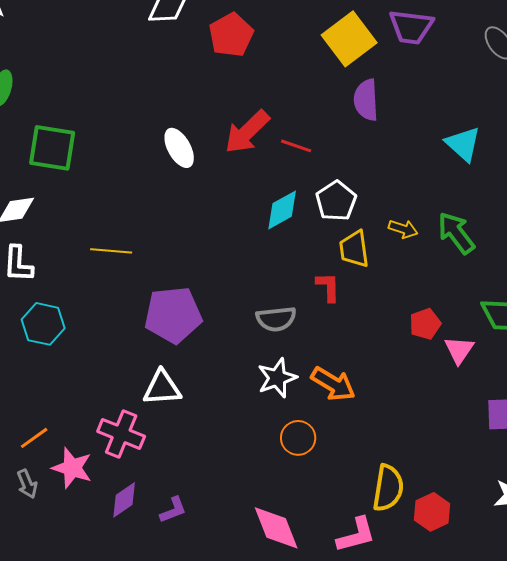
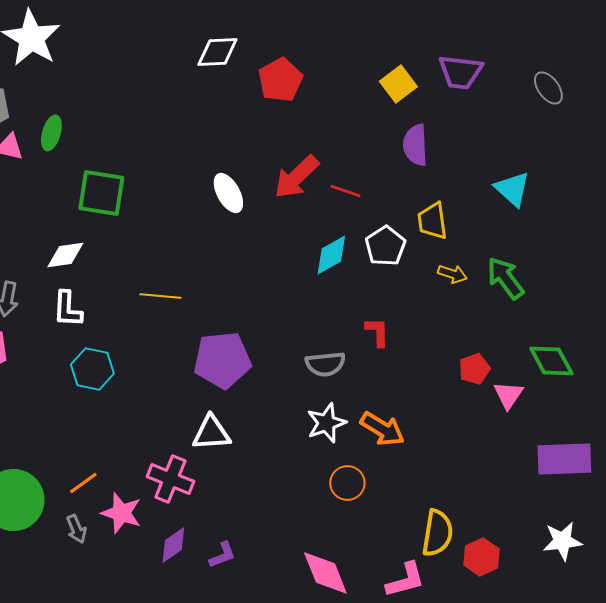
yellow square: (349, 39) -> (398, 84), size x0.7
yellow trapezoid: (354, 249) -> (432, 221), moved

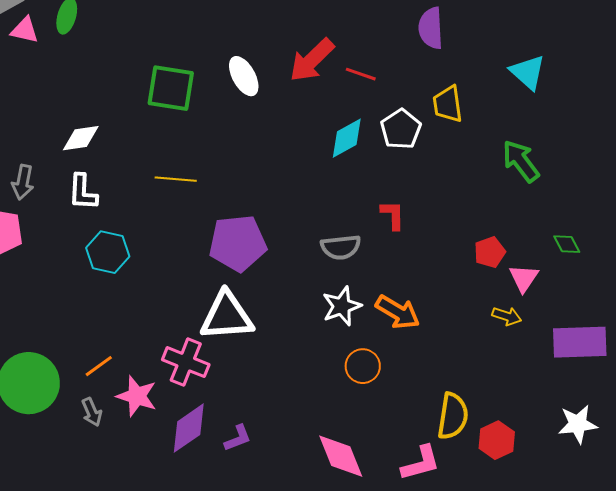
green square: (101, 193) -> (171, 88), moved
yellow arrow: (452, 274) -> (507, 316), moved
green diamond: (551, 361) -> (567, 244), size x0.6
white triangle: (211, 433) -> (227, 316), size x1.4
purple diamond: (173, 545) -> (189, 428), size x1.4

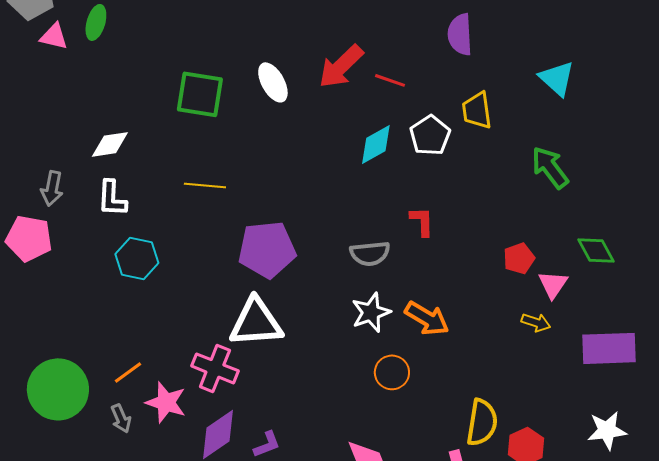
green diamond: (567, 244) -> (596, 250), size x1.4

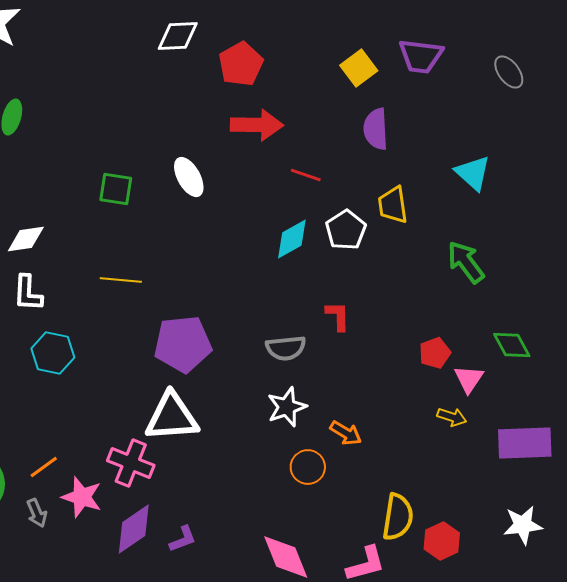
red arrow: (341, 66) -> (257, 125), moved, turned -135
green square: (200, 94) -> (116, 189), size x0.7
orange arrow: (427, 318) -> (346, 433), moved, size x0.7

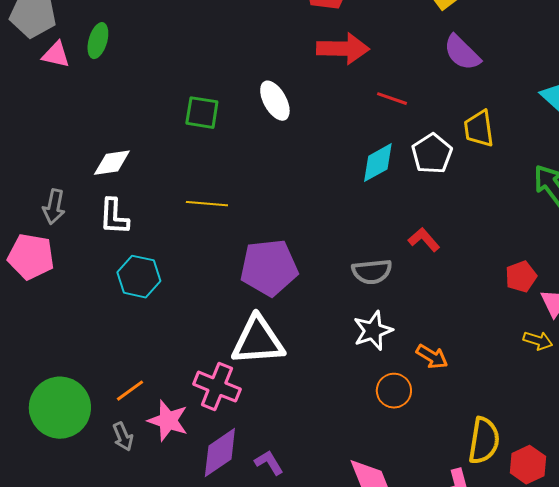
purple semicircle: (376, 129) -> (462, 53), turned -42
red L-shape: (338, 316) -> (424, 240), turned -40
purple L-shape: (183, 539) -> (269, 463), turned -100

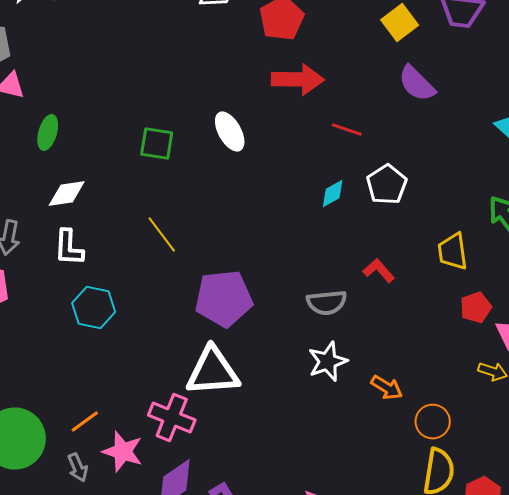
green ellipse: (98, 41) -> (48, 132), moved
yellow trapezoid: (479, 129) -> (453, 252), moved
cyan diamond: (378, 163) -> (333, 194), size x0.7
yellow line: (207, 204) -> (162, 234), turned 48
orange circle: (394, 391) -> (433, 422), moved

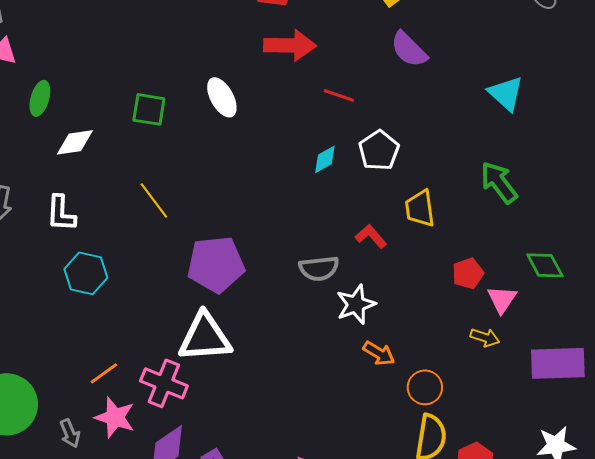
white diamond: (67, 194) -> (75, 142), moved
yellow trapezoid: (453, 252) -> (420, 208), moved
white star: (328, 362) -> (356, 304), moved
orange line: (85, 422) -> (104, 373), moved

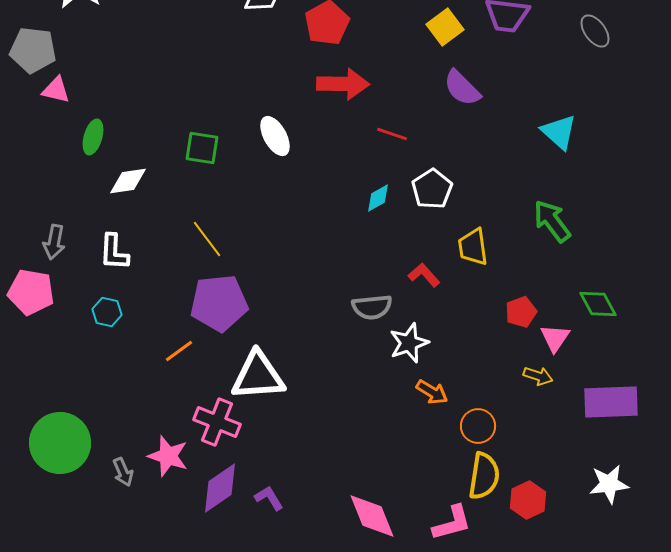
purple pentagon: (216, 264) -> (219, 303), moved
cyan hexagon: (86, 273) -> (107, 312), moved, size x0.7
orange line: (104, 373) -> (179, 351), moved

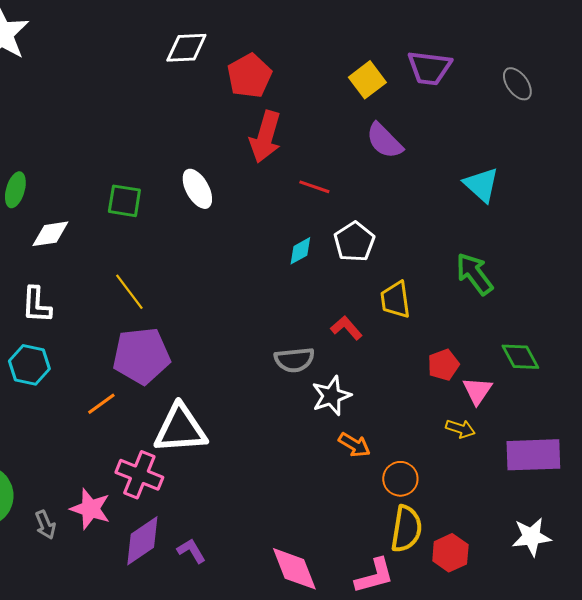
red arrow: (343, 84) -> (265, 137), turned 105
cyan hexagon: (107, 312) -> (29, 365), size x1.4

